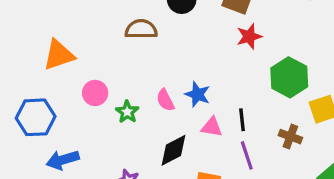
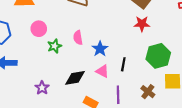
pink semicircle: (165, 100) -> (78, 38), moved
black line: (242, 120) -> (123, 64), moved

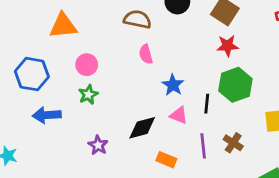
pink semicircle: (78, 38) -> (146, 54), moved
green star: (55, 46) -> (88, 95), moved
green hexagon: (158, 56) -> (235, 85), moved
brown cross: (148, 92) -> (233, 143), moved

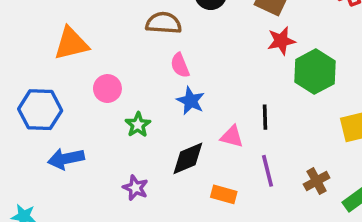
blue star: (173, 85) -> (191, 101), moved
green hexagon: (235, 85) -> (315, 72), moved
green star: (88, 95) -> (138, 125), moved
brown cross: (233, 143) -> (317, 181), moved, turned 36

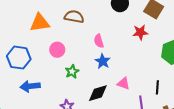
brown semicircle: (164, 23) -> (74, 17), moved
red star: (281, 41) -> (140, 32), moved
black line: (265, 117) -> (157, 87), moved

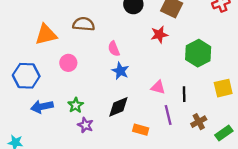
green star: (72, 72) -> (76, 105), moved
pink triangle: (123, 83) -> (158, 87), moved

